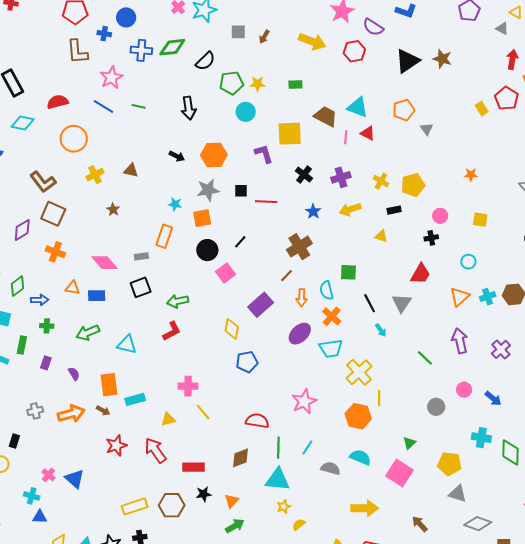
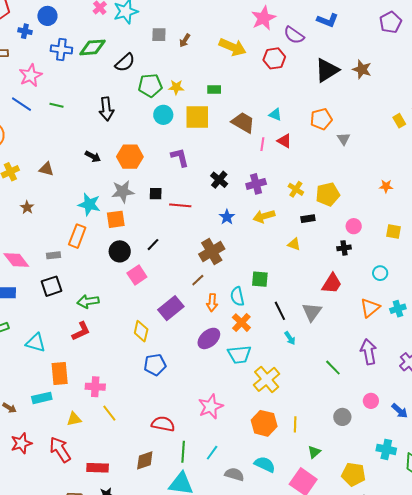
cyan triangle: (358, 107) -> (275, 115), size x0.6
yellow square: (290, 134) -> (197, 117), moved
cyan star: (175, 204) -> (89, 204), size x1.6
orange rectangle: (109, 385) -> (60, 374), moved
yellow line: (379, 398) -> (295, 424), moved

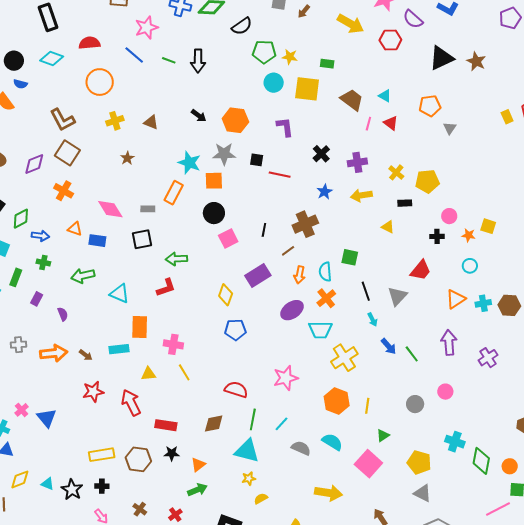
black arrow: (106, 109) -> (198, 61), moved
orange star: (386, 186) -> (469, 235), moved
black line: (153, 245) -> (264, 230), moved, turned -40
blue arrow: (400, 411) -> (389, 346), moved

